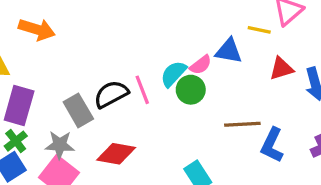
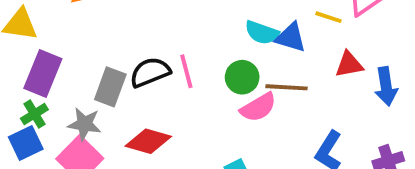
pink semicircle: (201, 65) -> (258, 107), moved, size x1.4
cyan semicircle: (173, 74) -> (262, 33), moved, turned -120
gray rectangle: (78, 110) -> (110, 87), turned 44
brown line: (242, 124) -> (286, 87), moved

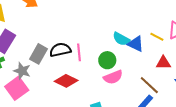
brown line: (286, 87) -> (149, 85), moved, turned 30
red diamond: (148, 141) -> (66, 81), moved

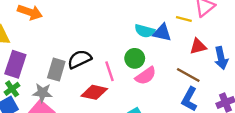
pink line: (79, 52) -> (109, 71), moved

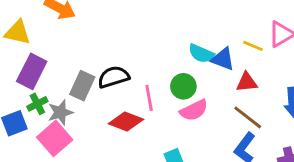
red triangle: (198, 46) -> (247, 82), moved
green cross: (12, 89) -> (37, 104), moved
gray star: (42, 93) -> (60, 112), turned -30

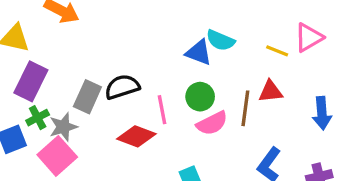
cyan semicircle: (201, 54) -> (220, 40), moved
blue triangle: (223, 59) -> (199, 52), moved
brown line: (248, 117) -> (245, 108), moved, turned 60

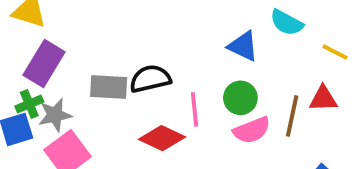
cyan semicircle: (220, 40) -> (287, 23), moved
gray rectangle: (87, 97) -> (109, 87), turned 64
green cross: (38, 118) -> (29, 104), moved
gray star: (63, 127) -> (55, 115), moved

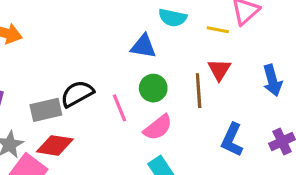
red triangle: (323, 99) -> (219, 70), turned -40
pink semicircle: (252, 130) -> (158, 127), moved
red diamond: (162, 138) -> (55, 145), moved

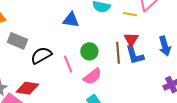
blue triangle: (143, 46) -> (71, 20), moved
gray rectangle: (46, 110) -> (17, 41), moved, turned 36
blue L-shape: (232, 140) -> (135, 55), moved, turned -40

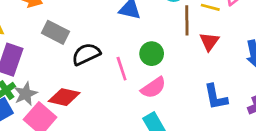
brown line: (118, 53) -> (187, 20), moved
blue L-shape: (135, 55) -> (216, 97), moved

